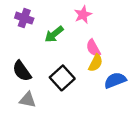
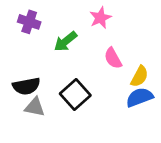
yellow semicircle: (96, 63) -> (139, 76), moved
black semicircle: (22, 71) -> (26, 86), turned -65
gray triangle: (28, 100) -> (35, 107), moved

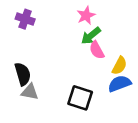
green arrow: (65, 41) -> (91, 36), moved
black semicircle: (26, 86) -> (23, 74), turned -95
black square: (75, 95) -> (80, 98), moved, turned -30

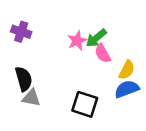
pink star: (86, 15) -> (77, 41), moved
purple cross: (25, 19) -> (21, 32), moved

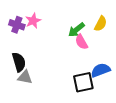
pink star: (77, 41) -> (33, 21), moved
yellow semicircle: (127, 70) -> (101, 24), moved
black square: (85, 104) -> (83, 82), moved, turned -30

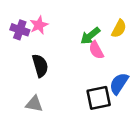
black semicircle: (19, 62) -> (40, 66), moved
blue semicircle: (101, 70) -> (119, 84), turned -36
gray triangle: (25, 77) -> (34, 104), moved

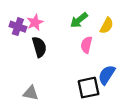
green arrow: (90, 36) -> (79, 20), moved
pink semicircle: (96, 50) -> (86, 45), turned 42
black semicircle: (40, 66) -> (39, 47), moved

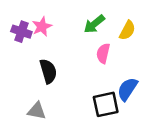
black semicircle: (39, 47) -> (48, 71), moved

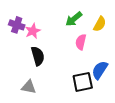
pink star: (42, 27) -> (33, 31), moved

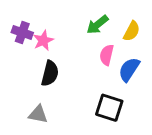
black semicircle: (38, 56) -> (50, 73), turned 30
blue semicircle: (100, 70) -> (129, 69), moved
black square: (83, 82) -> (109, 108), turned 30

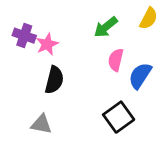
yellow semicircle: (132, 31) -> (149, 18), moved
black square: (109, 108) -> (119, 117), turned 36

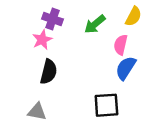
purple cross: (24, 36) -> (52, 19), moved
pink semicircle: (116, 60) -> (121, 45), moved
black square: (119, 117) -> (106, 105), turned 32

